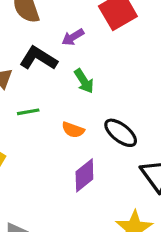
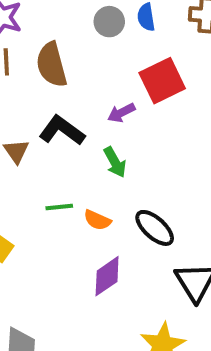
purple arrow: (73, 37) -> (121, 113), moved
green line: (28, 112) -> (59, 207), moved

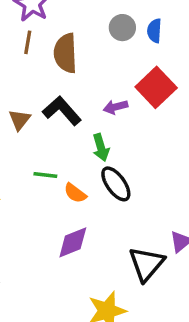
red square: (162, 81) -> (156, 87), turned -30
black ellipse: (155, 228) -> (116, 184), moved

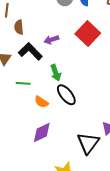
brown semicircle: (66, 53) -> (19, 27), moved, size x0.6
purple arrow: (116, 107) -> (51, 40), moved
green line: (45, 175) -> (23, 83), moved

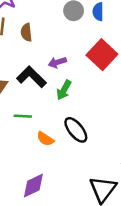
brown semicircle: (19, 27) -> (26, 32), moved
green arrow: (56, 73) -> (64, 90), moved, turned 49
purple diamond: (42, 132) -> (33, 186), moved

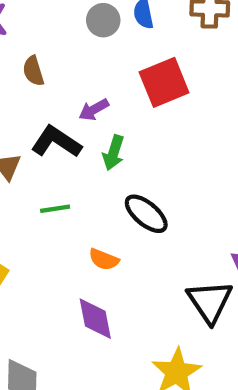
red square: (102, 55) -> (164, 82), turned 36
orange semicircle: (45, 139) -> (104, 259), moved
purple diamond: (33, 186) -> (95, 319), turned -64

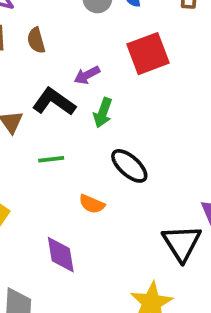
purple diamond: (95, 319) -> (61, 255), moved

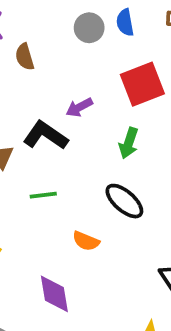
brown semicircle: (36, 40) -> (25, 57), moved
green arrow: (103, 113) -> (129, 143), moved

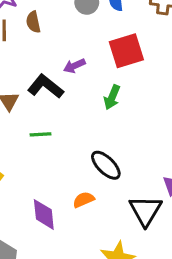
black ellipse: (124, 201) -> (106, 165), moved
orange semicircle: (86, 241) -> (84, 200), moved, turned 130

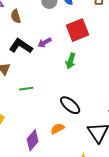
black L-shape: (46, 86) -> (21, 46), moved
purple diamond: (44, 214) -> (33, 140), turned 50

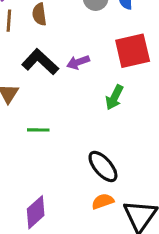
orange semicircle: (57, 129) -> (103, 201), moved

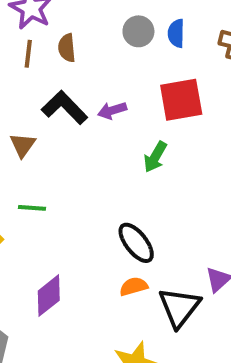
green line: (38, 130) -> (32, 208), moved

